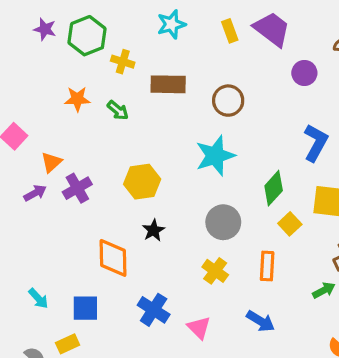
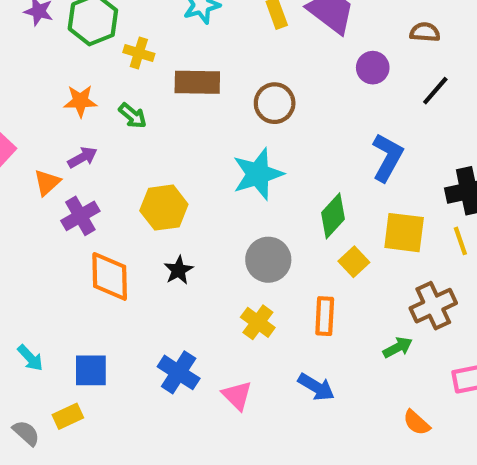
purple arrow: (35, 193) -> (82, 157), moved
orange diamond: (113, 258) -> (110, 276), moved

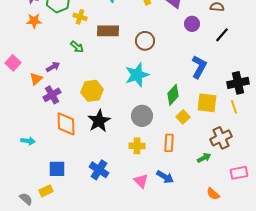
orange star: (80, 101) -> (34, 21), moved
black star: (179, 270) -> (99, 121), size x1.6
yellow cross: (258, 322) -> (137, 146), turned -35
cyan arrow: (30, 358) -> (28, 141), moved, turned -40
pink triangle: (237, 395) -> (141, 181), moved

